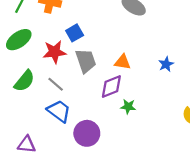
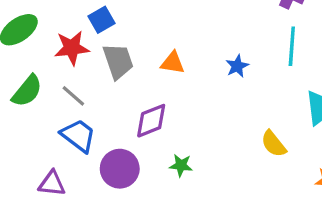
purple diamond: (111, 86) -> (151, 121), moved
green star: (128, 107) -> (181, 165), moved
purple triangle: (27, 145) -> (52, 184), moved

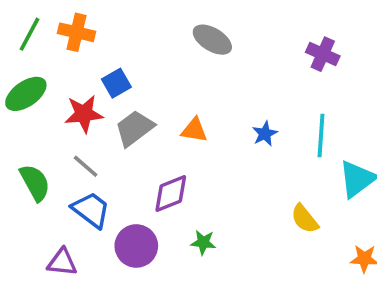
cyan line: (292, 46) -> (321, 136), moved
gray trapezoid: (118, 61) -> (134, 128), turned -108
green semicircle: (27, 91) -> (35, 183), moved, turned -68

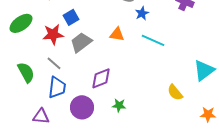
orange triangle: (194, 130) -> (117, 34), moved
blue star: (265, 134) -> (142, 13), moved
cyan line: (321, 136) -> (153, 40), moved, turned -70
blue trapezoid: (91, 210) -> (57, 87), turned 60

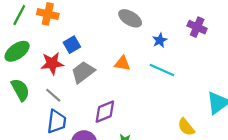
blue star: (142, 13) -> (160, 40), moved
green semicircle: (26, 72) -> (20, 90), moved

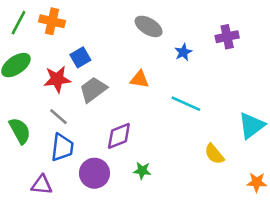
purple cross: (197, 27) -> (227, 37), turned -36
cyan line: (162, 70) -> (186, 104), moved
green semicircle: (20, 90) -> (20, 131), moved

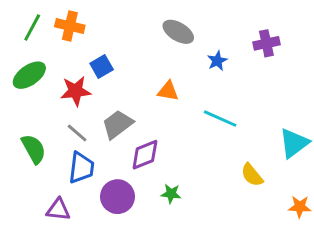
gray trapezoid: (93, 90) -> (118, 124), moved

